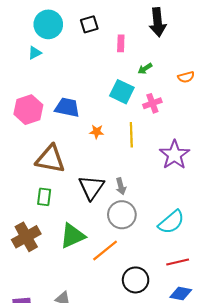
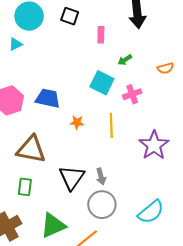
black square: (89, 24) -> (70, 16), turned 36

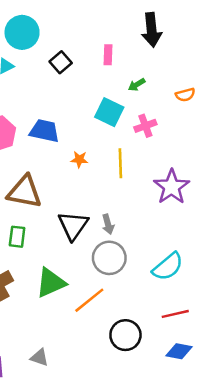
black square: (70, 16) -> (61, 62), moved, turned 30

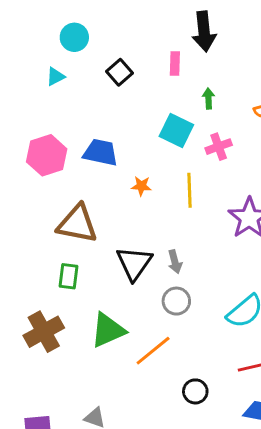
black arrow: (152, 30) -> (204, 31), moved
cyan circle: (22, 32) -> (74, 37), size x0.7
green arrow: (137, 85) -> (208, 98), turned 119
gray circle: (109, 258) -> (176, 301), size x0.7
black circle: (125, 335) -> (195, 391), size x0.7

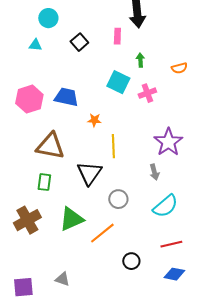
cyan triangle: (55, 77) -> (35, 45), turned 32
yellow line: (189, 190) -> (113, 146), moved
gray arrow: (175, 262) -> (154, 172), moved

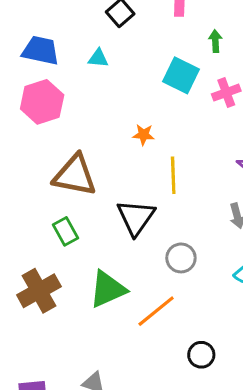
cyan triangle: (35, 45) -> (98, 58), moved
blue trapezoid: (66, 97) -> (41, 50), moved
green rectangle: (44, 182) -> (65, 231), turned -36

